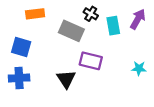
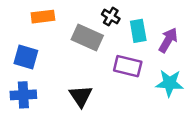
purple arrow: (138, 19) -> (168, 40), moved
purple rectangle: (91, 61) -> (128, 66), moved
cyan star: (139, 68) -> (169, 83), size x1.5

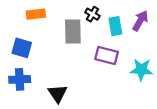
gray rectangle: (87, 37) -> (73, 32), turned 65
purple arrow: (168, 40) -> (140, 21), moved
black triangle: (81, 96) -> (58, 94), moved

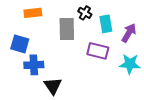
purple arrow: (140, 21) -> (129, 33), moved
blue cross: (20, 79) -> (34, 65), moved

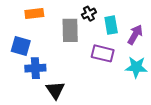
black cross: (85, 13) -> (89, 14), turned 32

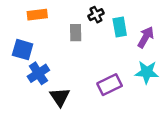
gray rectangle: (70, 30) -> (76, 33), size x0.7
purple rectangle: (103, 53) -> (110, 85), moved, turned -40
blue cross: (35, 68) -> (38, 73), turned -30

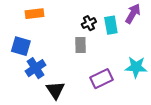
black cross: (96, 15) -> (89, 23), moved
gray rectangle: (76, 33) -> (81, 45), moved
purple arrow: (146, 37) -> (133, 14), moved

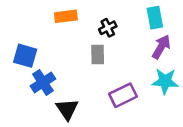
orange rectangle: (34, 14) -> (66, 16), moved
purple arrow: (133, 14) -> (161, 47), moved
cyan rectangle: (111, 25) -> (155, 18), moved

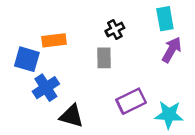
orange rectangle: (66, 16) -> (54, 40), moved
cyan star: (165, 81) -> (169, 115), moved
black triangle: (67, 109) -> (72, 116), turned -40

